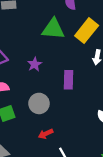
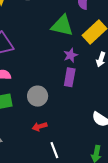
purple star: (35, 64) -> (71, 55), moved

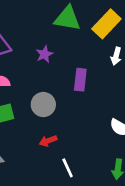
purple star: (71, 55) -> (44, 54), moved

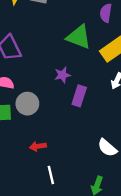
purple star: (44, 54) -> (62, 75), moved
gray circle: (43, 105) -> (27, 104), moved

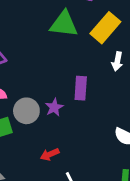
purple star: (62, 75) -> (54, 107), moved

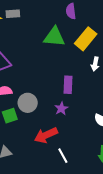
purple star: (54, 107) -> (61, 109), moved
red arrow: (50, 154) -> (46, 135), size x1.6

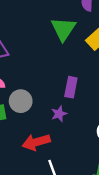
green triangle: (54, 37) -> (63, 29), turned 50

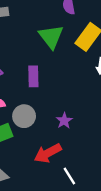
purple rectangle: (71, 87) -> (33, 76), moved

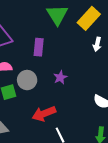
purple star: (64, 121) -> (60, 77), moved

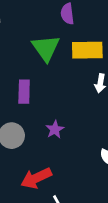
yellow rectangle: (89, 18) -> (87, 50), turned 50

